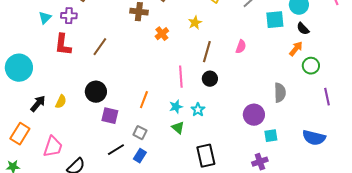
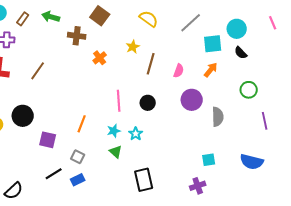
orange arrow: (296, 49) -> (211, 70), moved
brown line: (207, 52) -> (151, 64), moved
black circle: (96, 92) -> (23, 116), moved
purple circle: (254, 115) -> (192, 100), moved
blue rectangle: (140, 156) -> (78, 180), turned 32

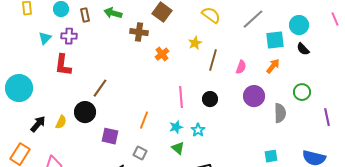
brown rectangle: (23, 19) -> (85, 15), turned -48
brown line: (38, 71) -> (100, 88), moved
green circle: (249, 90) -> (302, 92), moved

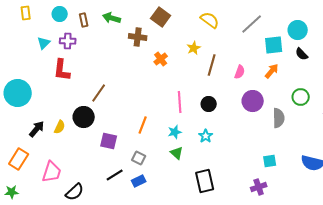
cyan star: (198, 130) -> (206, 136), moved

